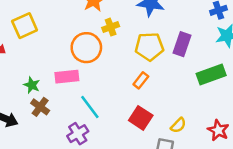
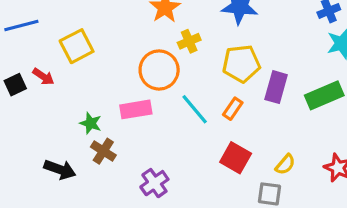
purple rectangle: (182, 44) -> (276, 87), moved
cyan line: (90, 107) -> (195, 109), moved

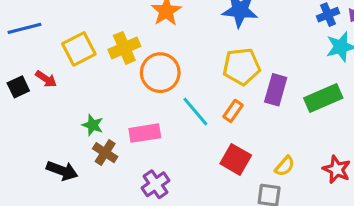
yellow cross: (189, 41) -> (124, 48), moved, size x1.4
pink rectangle: (136, 109) -> (145, 133), moved

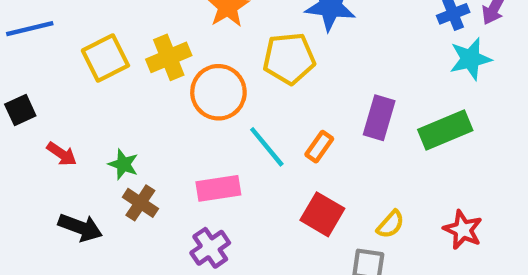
yellow pentagon: (241, 66) -> (289, 58), moved
red arrow: (46, 79) -> (62, 154), moved
pink rectangle: (145, 133) -> (218, 188), moved

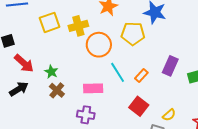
red arrow: (62, 154) -> (24, 63), size x1.5
black arrow: (80, 227) -> (19, 89), moved, turned -60
purple cross: (210, 248) -> (86, 115), turned 36

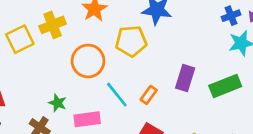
yellow cross: (78, 26) -> (53, 25), moved
green star: (51, 72) -> (57, 103), moved

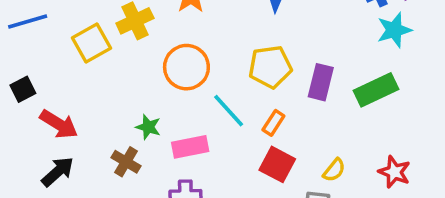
yellow pentagon: (131, 41) -> (270, 67), moved
orange rectangle: (149, 95) -> (273, 123), moved

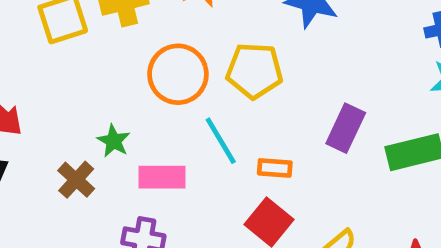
yellow pentagon: (270, 67) -> (254, 71), moved
orange rectangle: (273, 123) -> (275, 168), turned 50

